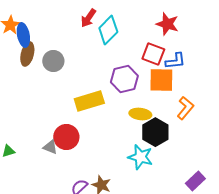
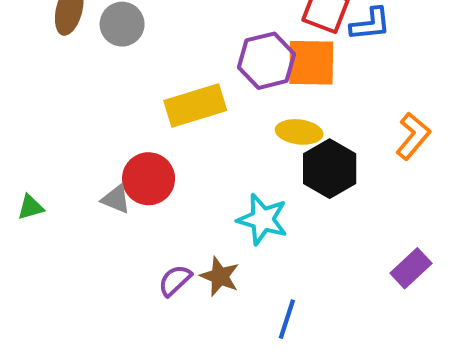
orange square: (161, 80) -> (311, 63), moved
orange L-shape: (185, 108) -> (413, 136), moved
cyan star: (140, 157) -> (262, 219), moved

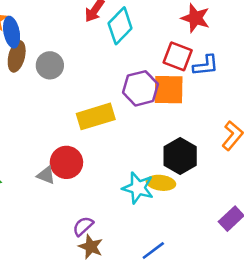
yellow ellipse: (299, 132) -> (161, 183), moved
brown star: (220, 276) -> (91, 247), moved
blue line: (287, 319) -> (153, 251), turned 35

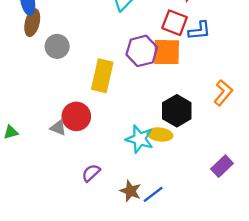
gray circle: (50, 65) -> (57, 46), moved
yellow rectangle: (96, 116) -> (102, 76), turned -60
brown star: (91, 247) -> (131, 191), moved

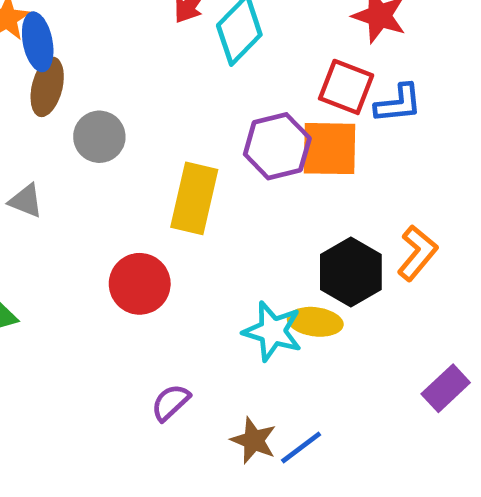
orange L-shape: (223, 93) -> (417, 253), moved
gray triangle: (58, 128) -> (26, 201), moved

